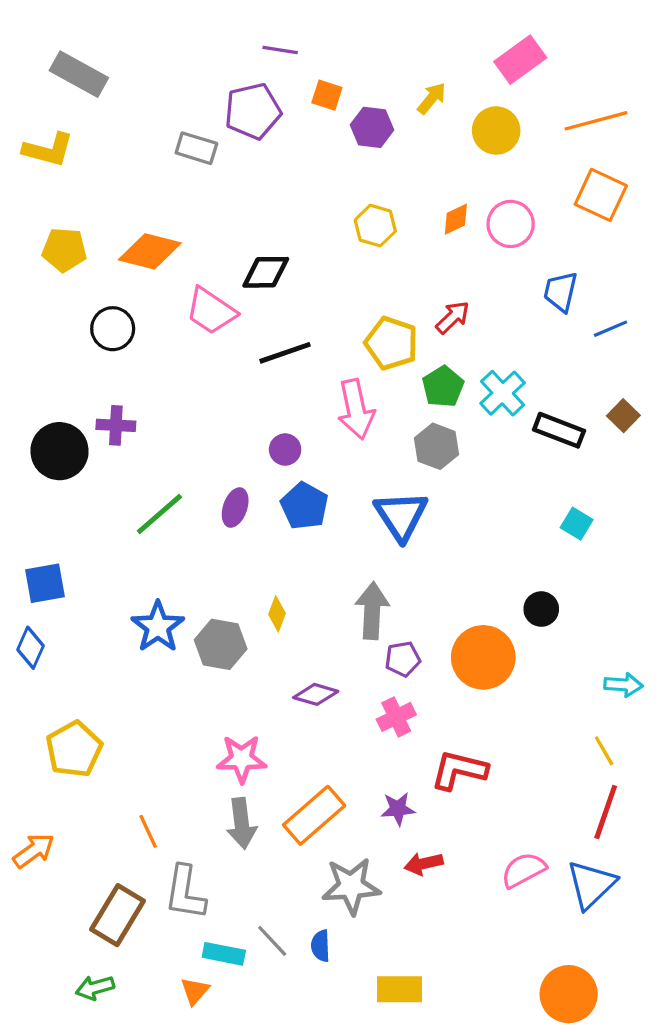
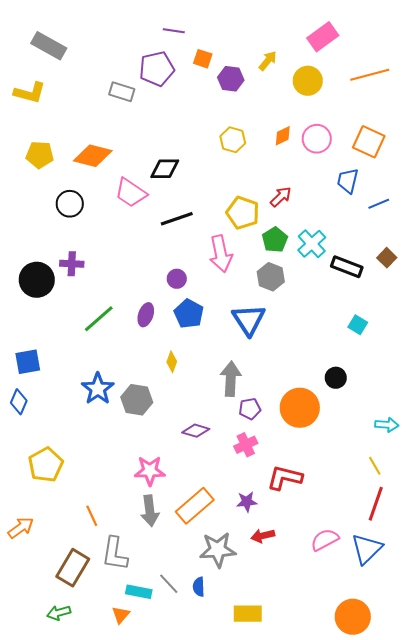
orange square: (601, 195) -> (369, 142), moved
yellow diamond: (277, 614) -> (172, 362), moved

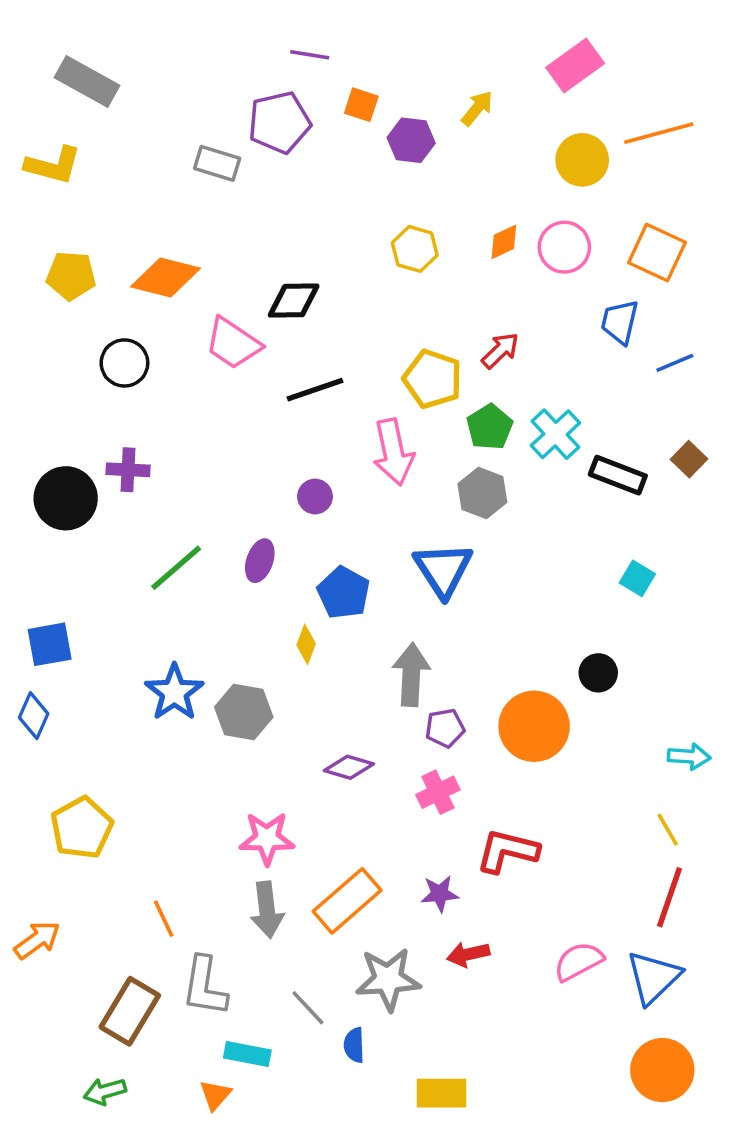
yellow circle: (308, 81) -> (582, 160), moved
blue pentagon: (189, 314) -> (344, 593), moved
gray line: (169, 584) -> (308, 1008), moved
orange circle: (353, 617) -> (662, 1070), moved

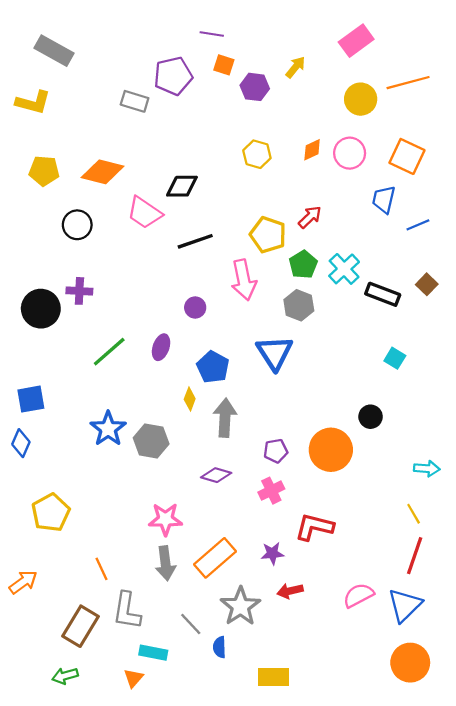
purple line: (310, 55) -> (212, 34), moved
gray arrow: (411, 675) -> (225, 418), moved
gray star: (388, 979) -> (240, 606), turned -30

